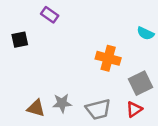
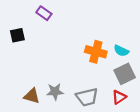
cyan semicircle: (145, 33) -> (121, 51), moved

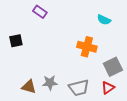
black square: (17, 35) -> (16, 41), moved
cyan semicircle: (121, 51) -> (104, 20), moved

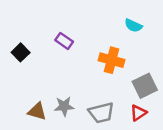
purple rectangle: (40, 12) -> (64, 41), moved
black square: (16, 41) -> (21, 52), turned -32

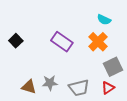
purple rectangle: (64, 41) -> (62, 42), moved, size x1.5
orange cross: (112, 60) -> (98, 42), moved, turned 30

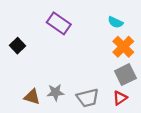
purple rectangle: (62, 42) -> (59, 23), moved
orange cross: (98, 42) -> (123, 47), moved

